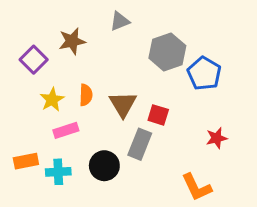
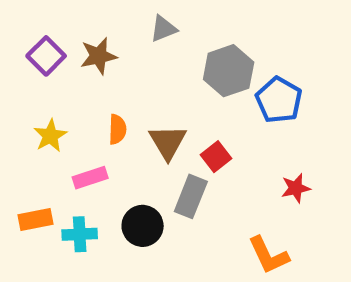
purple square: (34, 60) -> (46, 56), moved
yellow star: (52, 100) -> (50, 136), moved
red square: (158, 115) -> (216, 157), turned 35

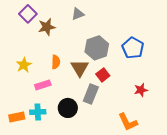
purple square: (46, 56) -> (28, 14), moved
gray hexagon: (229, 71) -> (97, 48), moved
orange rectangle: (36, 220) -> (17, 117), moved

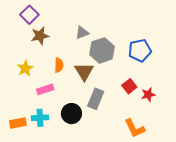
gray triangle: (78, 14) -> (82, 33), moved
brown star: (47, 27) -> (40, 36), moved
blue pentagon: (133, 48) -> (140, 50), turned 30
red square: (103, 75) -> (129, 86), moved

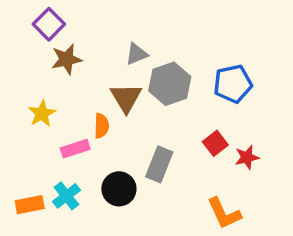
orange semicircle: (59, 65) -> (101, 126), moved
brown triangle: (84, 71) -> (126, 98), moved
cyan cross: (40, 118) -> (66, 196), turned -35

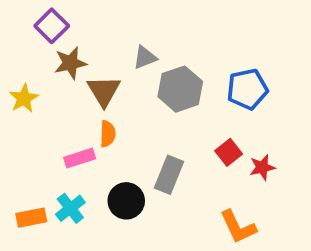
brown triangle: (126, 98) -> (104, 91), moved
yellow star: (42, 114) -> (24, 98), moved

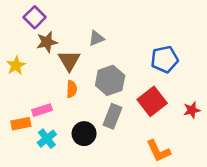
gray hexagon: (180, 89) -> (110, 80), moved
red square: (229, 152) -> (152, 101), size x1.6
pink rectangle: (80, 158) -> (42, 110), moved
red star: (262, 167) -> (192, 110), moved
orange rectangle: (31, 218) -> (21, 124), moved

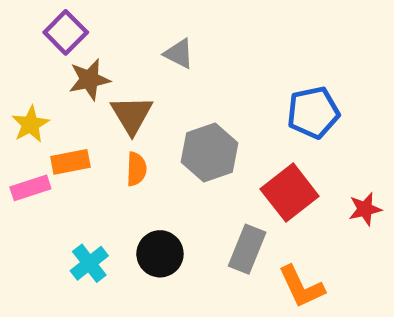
gray triangle: (96, 38) -> (179, 54), moved, turned 49
pink rectangle: (42, 110) -> (30, 188), moved
gray rectangle: (113, 116) -> (247, 249), moved
orange rectangle: (21, 124) -> (70, 162), moved

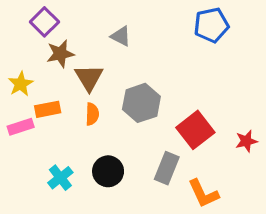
blue pentagon: (313, 112) -> (211, 25), moved

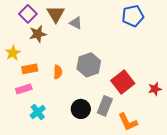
brown triangle: (89, 78) -> (56, 14), moved
pink rectangle: (21, 127) -> (24, 89), moved
black circle: (108, 171) -> (81, 109), moved

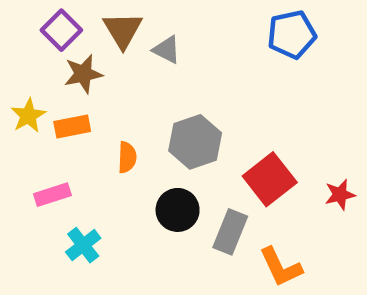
orange rectangle: (30, 69) -> (72, 127), moved
black circle: (81, 109) -> (178, 210), moved

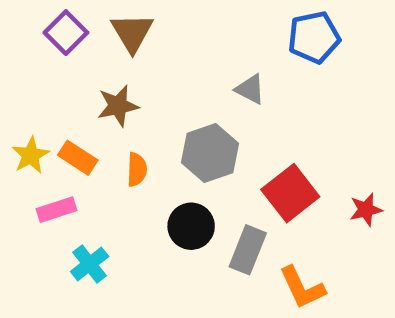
gray triangle: (167, 50) -> (250, 89), moved
brown star: (83, 74) -> (118, 106), moved
yellow star: (28, 116) -> (31, 155), moved
orange rectangle: (72, 127) -> (78, 158), moved, turned 44

